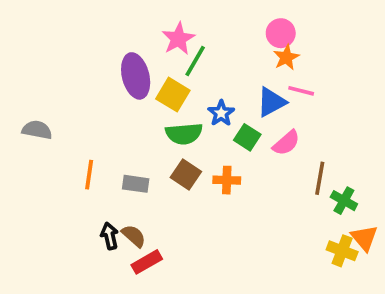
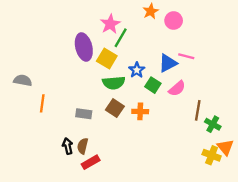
orange star: (286, 57) -> (151, 11), moved
orange line: (89, 175) -> (42, 103), moved
brown semicircle: (134, 236) -> (83, 146), turned -119

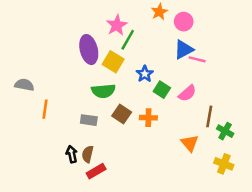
blue triangle: (168, 63) -> (184, 50), moved
green semicircle: (114, 83) -> (103, 91), moved
orange triangle: (225, 147) -> (190, 143), moved

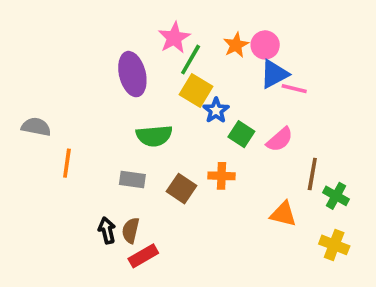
orange star: (159, 12) -> (236, 45), moved
pink circle: (184, 22) -> (265, 45), moved
yellow square: (113, 62) -> (196, 90), moved
brown square: (122, 114) -> (181, 189), moved
orange triangle: (190, 143) -> (283, 214), turned -36

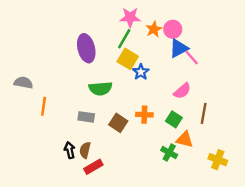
pink star: (174, 38) -> (130, 17), moved, turned 30
pink line: (294, 89) -> (192, 58), turned 35
green square: (241, 134) -> (174, 119), moved
green cross: (336, 196) -> (169, 153), moved

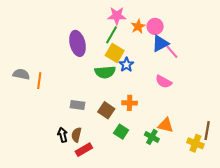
green semicircle: (100, 89) -> (105, 72), moved
pink semicircle: (182, 91) -> (164, 82), turned 70
orange line: (44, 106) -> (39, 81), moved
brown line: (204, 113) -> (207, 131), moved
green square: (174, 119) -> (121, 132), moved

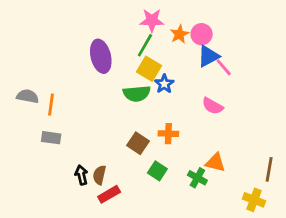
gray rectangle: (77, 105) -> (51, 138), moved
yellow cross: (195, 143) -> (254, 200), moved

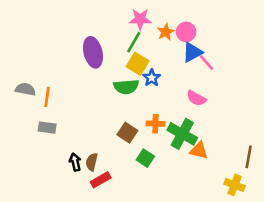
green cross: (197, 178) -> (182, 134), moved, size x1.6

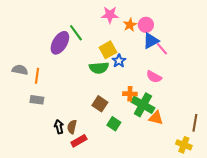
green line: (134, 42) -> (76, 33), moved, turned -66
purple ellipse: (93, 52) -> (60, 43), moved, turned 45
yellow square: (138, 64) -> (108, 50), turned 30
orange cross: (155, 124) -> (130, 94), moved

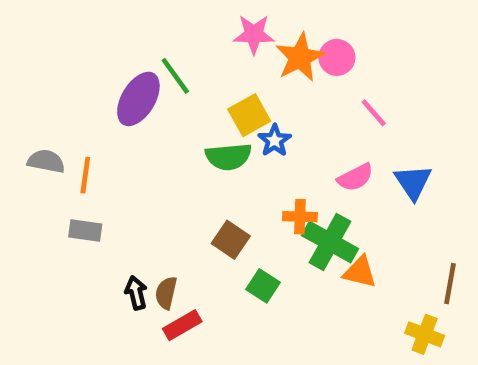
orange star: (130, 25) -> (300, 57), size x1.5
blue triangle: (151, 41) -> (413, 182), moved, turned -36
pink semicircle: (154, 77) -> (355, 177), turned -56

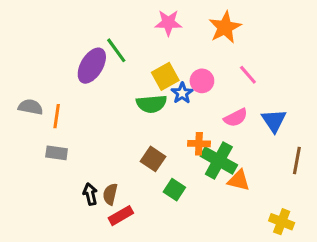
orange star: (300, 57) -> (225, 27), moved
pink circle: (337, 57) -> (202, 81), moved
brown line: (450, 284) -> (297, 160), moved

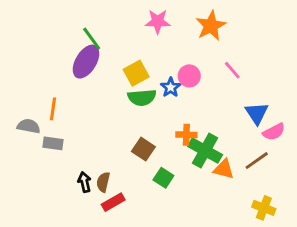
green line: (116, 50) -> (92, 39), moved
yellow square: (165, 76) -> (136, 73), moved
gray semicircle: (31, 107) -> (29, 126), moved
pink semicircle: (236, 118) -> (274, 132), moved
brown line: (297, 160) -> (257, 161), moved, turned 45

